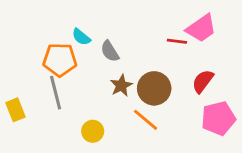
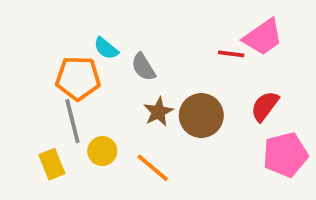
yellow rectangle: (16, 110) -> (52, 164), moved
orange line: (146, 120) -> (153, 168), moved
yellow circle: (93, 131) -> (102, 151), moved

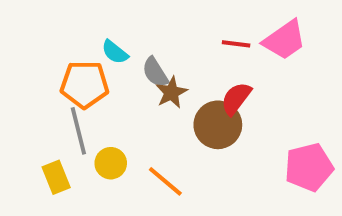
red line: (231, 54) -> (236, 44), moved
red semicircle: (265, 106) -> (236, 99), moved
brown star: (158, 112) -> (171, 92), moved

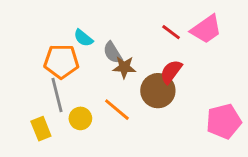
red line: (236, 44) -> (171, 32), turned 30
brown star: (171, 92) -> (124, 67), turned 30
orange line: (165, 181) -> (117, 110), moved

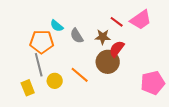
brown star: (124, 67) -> (103, 37), moved

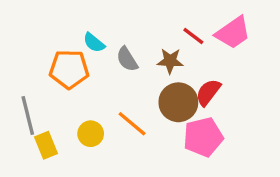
red semicircle: (117, 49) -> (208, 92), moved
gray line: (39, 65) -> (28, 116), moved
pink pentagon: (153, 83) -> (203, 137), moved

